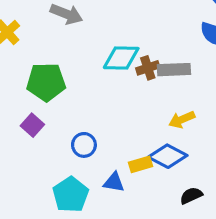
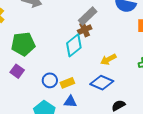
cyan diamond: (121, 58) -> (74, 45), moved, turned -35
gray rectangle: (174, 70) -> (88, 16), moved, turned -36
yellow rectangle: (140, 164) -> (67, 83), moved

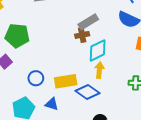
cyan diamond: (74, 45) -> (98, 50), moved
yellow arrow: (108, 59) -> (99, 70), turned 112
yellow rectangle: (67, 83) -> (66, 81), moved, size x1.5

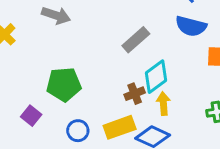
brown cross: (82, 35) -> (135, 94), moved
green pentagon: (17, 36) -> (64, 84), moved

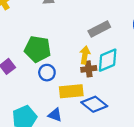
yellow arrow: (163, 103) -> (85, 55), moved
blue circle: (78, 131) -> (47, 73), moved

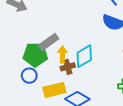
gray rectangle: (99, 29) -> (49, 42), moved
green pentagon: (38, 49) -> (35, 55), moved

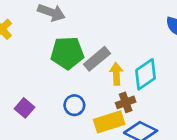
green pentagon: (35, 55) -> (67, 53), moved
brown cross: (68, 67) -> (126, 102), moved

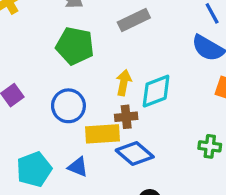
gray rectangle: (97, 59) -> (134, 20), moved
blue circle: (74, 105) -> (68, 106), size x1.4

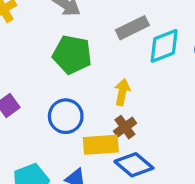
cyan diamond: (156, 91) -> (164, 46), moved
brown cross: (126, 117) -> (125, 127), turned -30

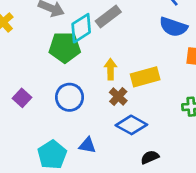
cyan diamond: (164, 46) -> (81, 28), moved
yellow rectangle: (101, 145) -> (145, 77), moved

